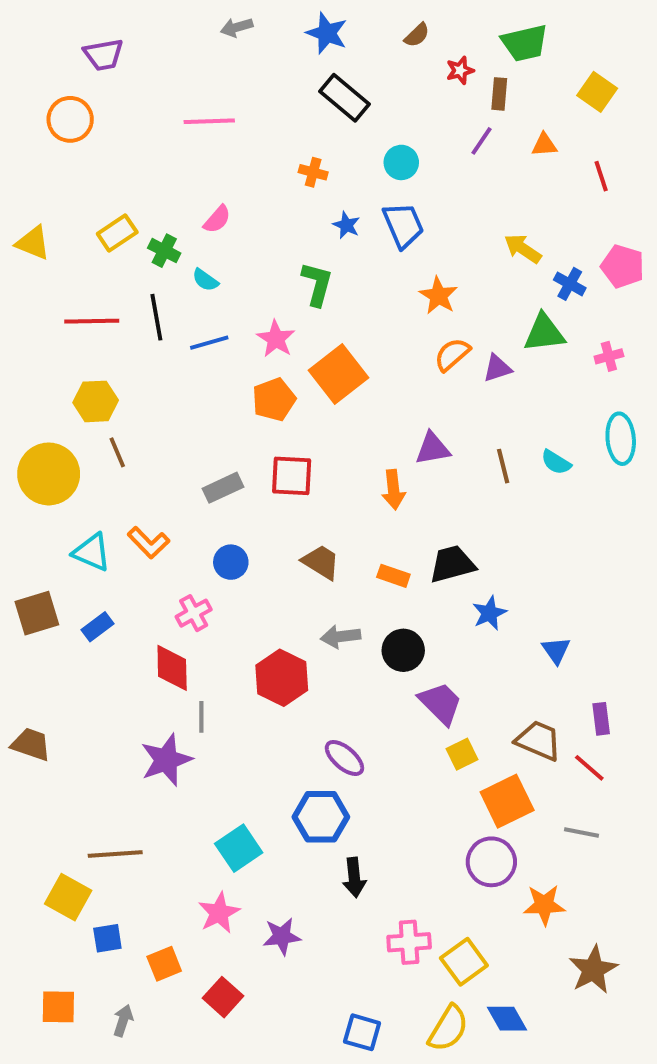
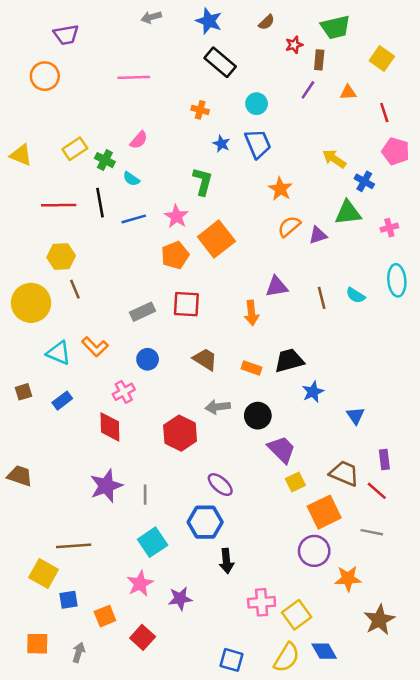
pink pentagon: (623, 266) -> (396, 151), moved
brown square: (37, 613) -> (23, 392), size x0.6
gray line: (201, 717) -> (145, 495), moved

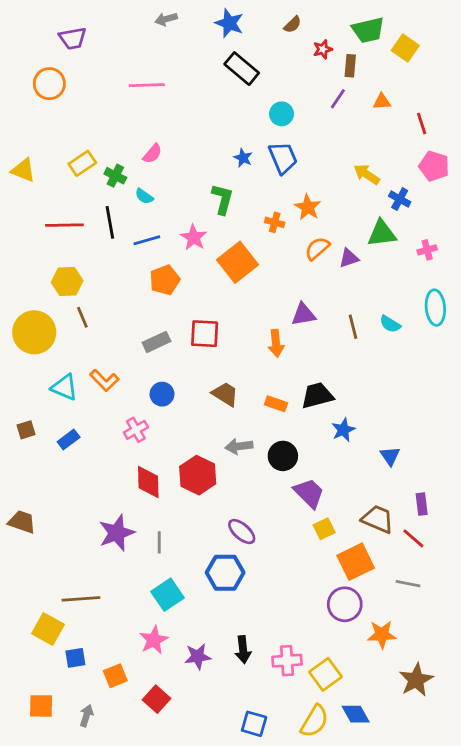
yellow square: (382, 59) -> (405, 48), moved
orange cross: (200, 110) -> (275, 222), moved
orange pentagon: (175, 255) -> (165, 280), moved
red diamond: (110, 427) -> (148, 482), moved
black arrow: (226, 561) -> (243, 650), moved

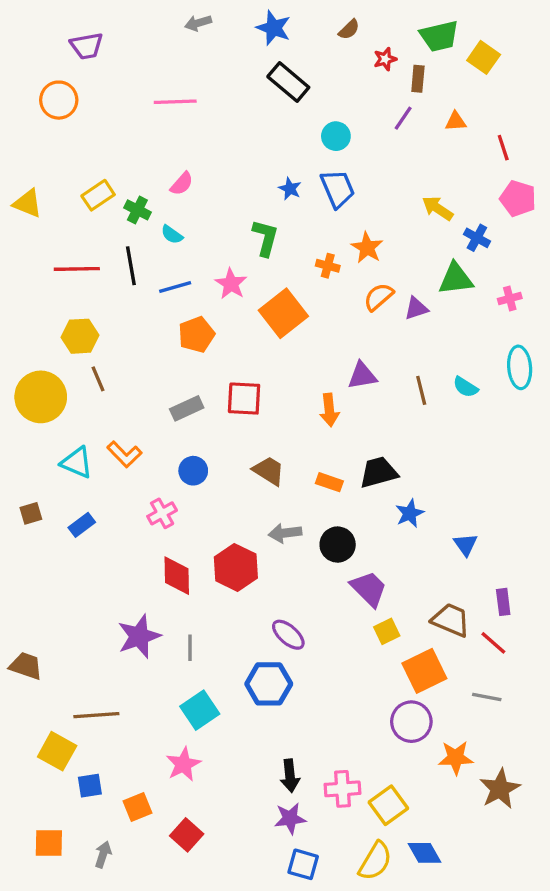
brown trapezoid: (22, 522) -> (26, 666), moved
purple star: (198, 657) -> (290, 818), moved
brown star: (416, 680) -> (500, 789), moved

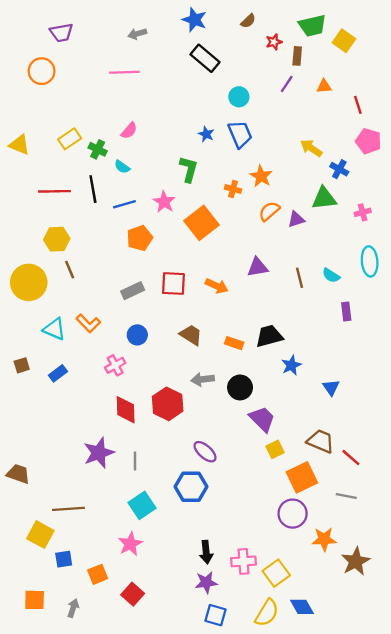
gray arrow: (198, 23) -> (137, 34), moved
orange arrow: (329, 410) -> (217, 286), moved, turned -60
purple rectangle: (503, 602) -> (346, 312), moved

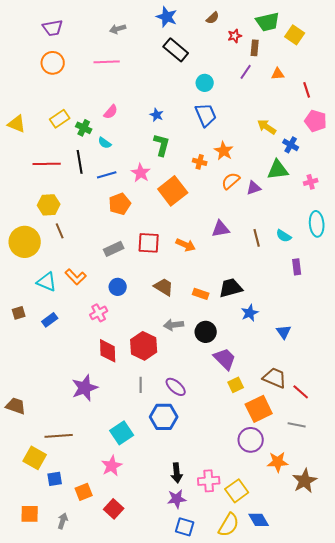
orange circle: (42, 71) -> (53, 63), moved
blue star: (206, 134) -> (157, 115), moved
gray line: (135, 461) -> (141, 385), moved

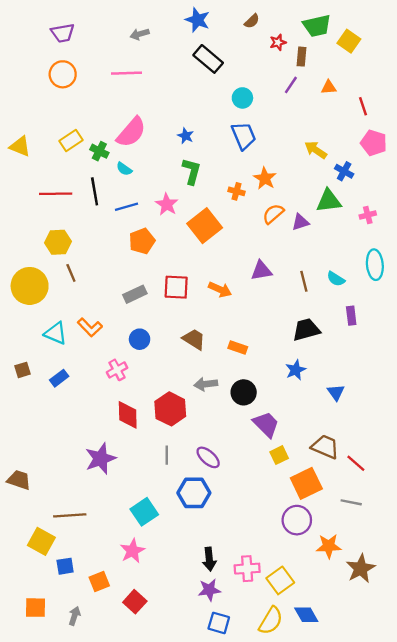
pink semicircle: (111, 112) -> (131, 132), size x1.8
black trapezoid: (231, 288) -> (306, 330), moved

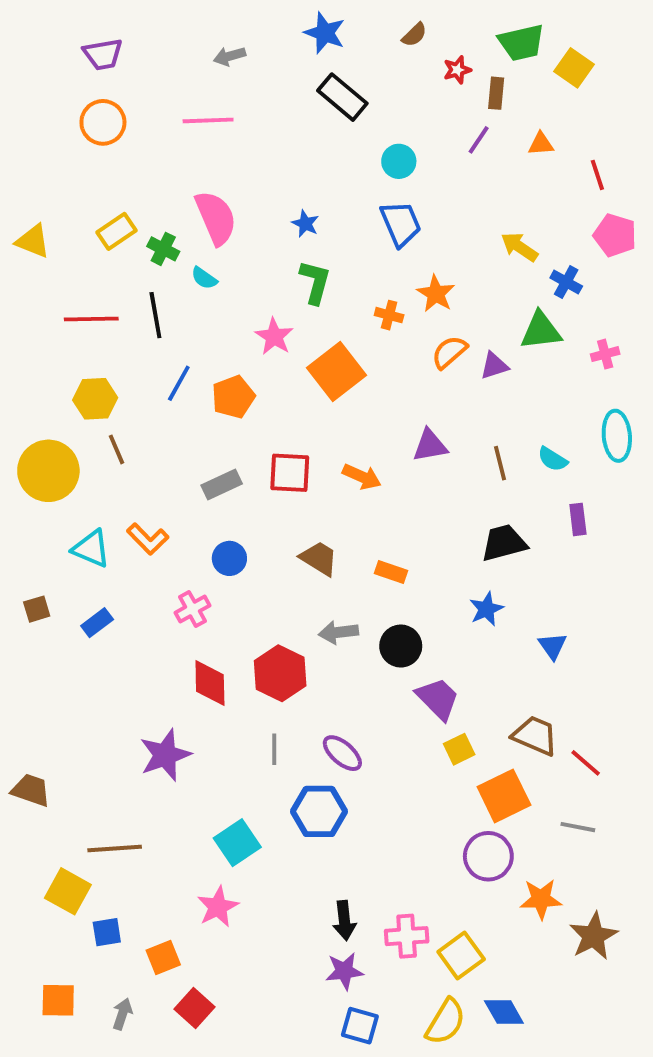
pink semicircle: (131, 132) -> (216, 218), turned -64
blue line: (127, 207) -> (179, 383), moved, turned -45
red square: (135, 602) -> (194, 1008), moved

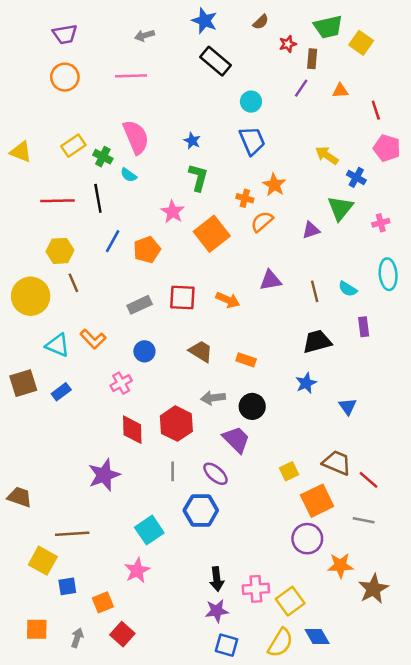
green triangle: (541, 331) -> (340, 208), turned -44
orange semicircle: (449, 352) -> (262, 222), moved
brown square: (37, 609) -> (23, 383), size x1.6
purple trapezoid: (438, 699) -> (236, 439), moved

